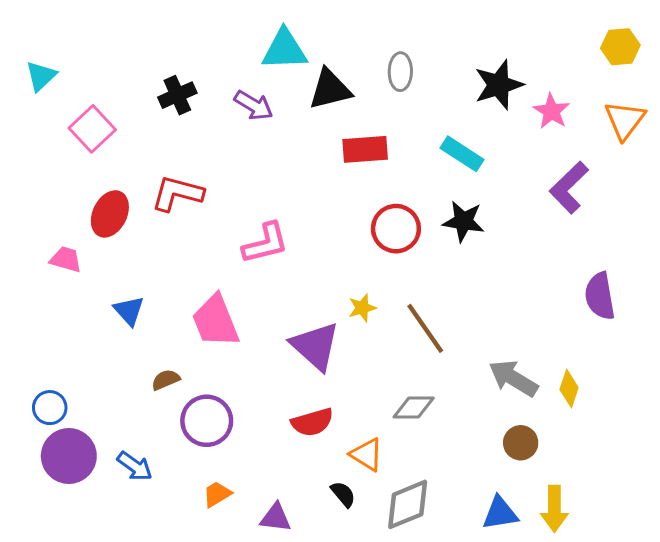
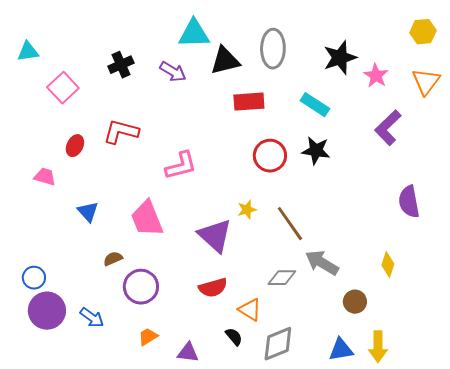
gray ellipse: (400, 72) -> (273, 49), size x1.5
cyan triangle: (41, 76) -> (28, 52), turned 35
red ellipse: (110, 214) -> (75, 146), size x0.7
gray arrow: (513, 378) -> (322, 263), moved

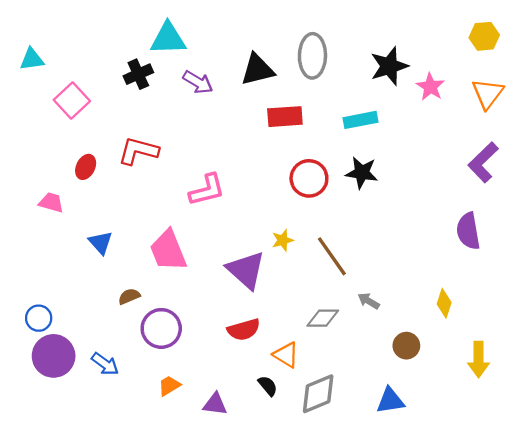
cyan triangle: (194, 34) -> (168, 39), moved
cyan rectangle: (315, 105) -> (361, 120), turned -44
purple L-shape: (388, 128) -> (483, 162), moved
gray arrow: (322, 263) -> (369, 301), size x0.6
yellow arrow: (378, 347) -> (479, 359), moved

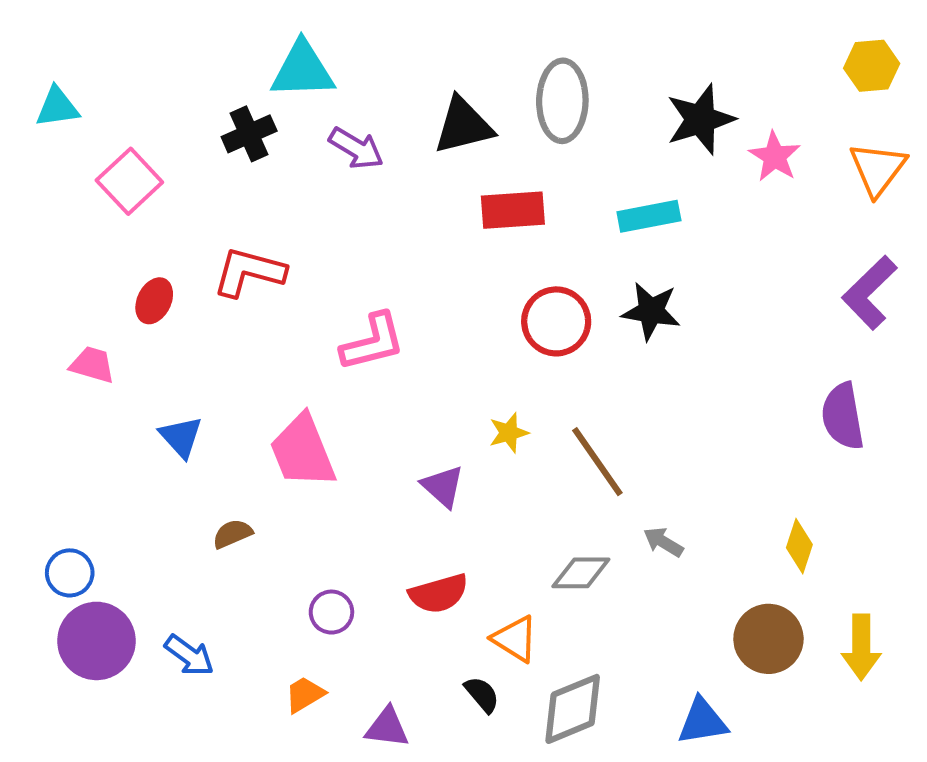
purple triangle: (246, 270) -> (443, 486), size x0.6
purple circle: (161, 328) -> (331, 612), moved, size x0.6
brown circle: (406, 346) -> (768, 639), moved, size x1.4

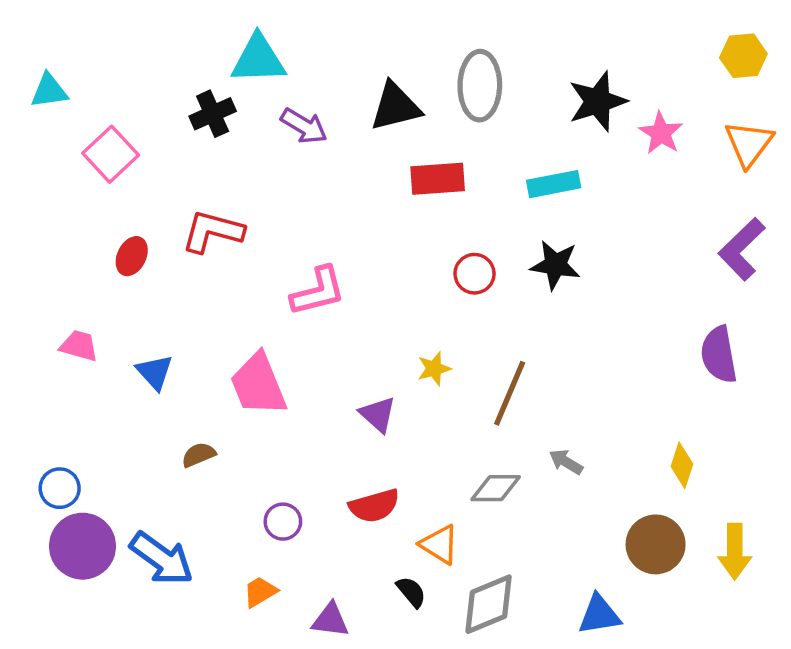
red circle: (556, 321) -> (475, 274), size x0.7
pink trapezoid: (92, 365) -> (79, 346), moved
brown line: (597, 462) -> (510, 393), turned 58
blue arrow: (189, 655) -> (162, 558), size x1.5

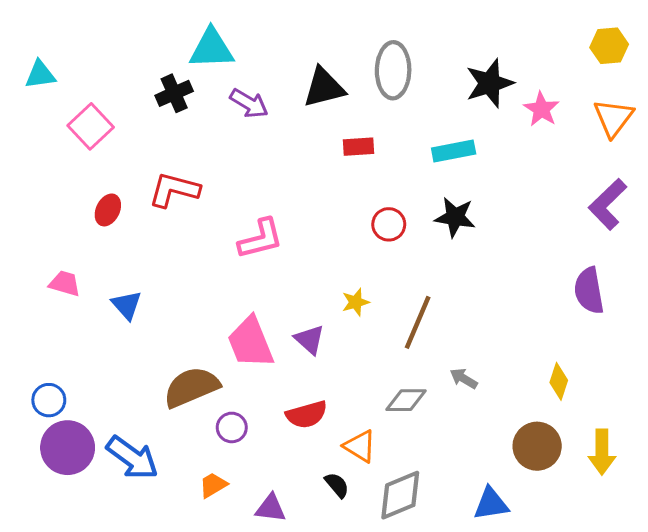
red rectangle: (438, 179) -> (358, 147), size x0.7
pink trapezoid: (258, 384) -> (250, 342), moved
brown semicircle: (199, 455) -> (191, 387), moved, size x2.0

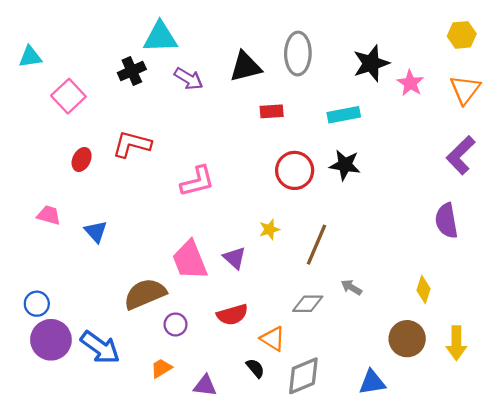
red circle: (389, 224) -> (295, 170), size x1.5

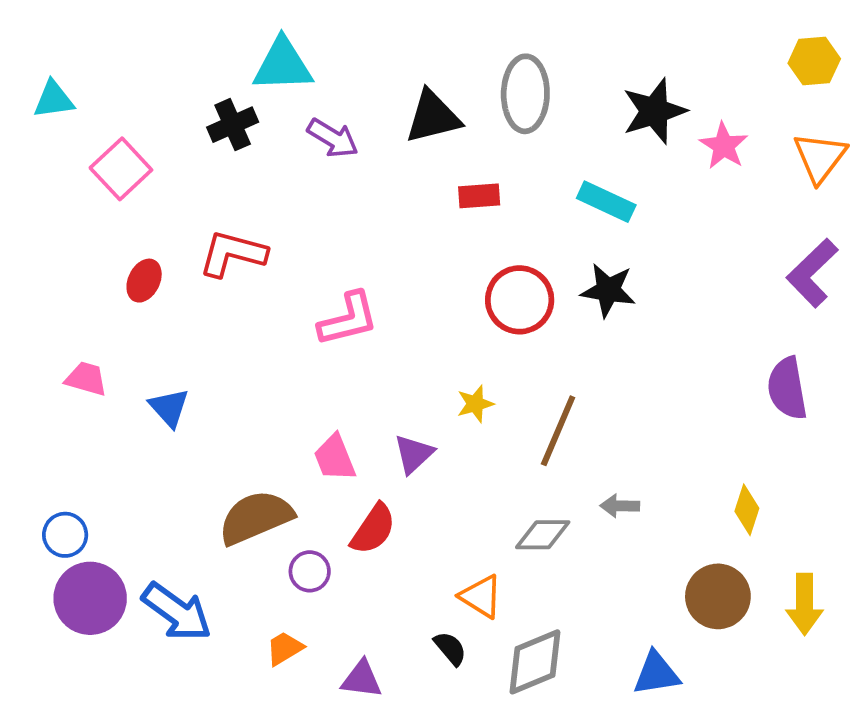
cyan rectangle: (344, 115) -> (606, 202), turned 36
purple triangle: (235, 258) -> (414, 454), turned 35
pink trapezoid: (190, 260) -> (335, 458), size x0.7
gray arrow: (351, 287) -> (620, 506), turned -30
red semicircle: (232, 315) -> (373, 529), moved, turned -40

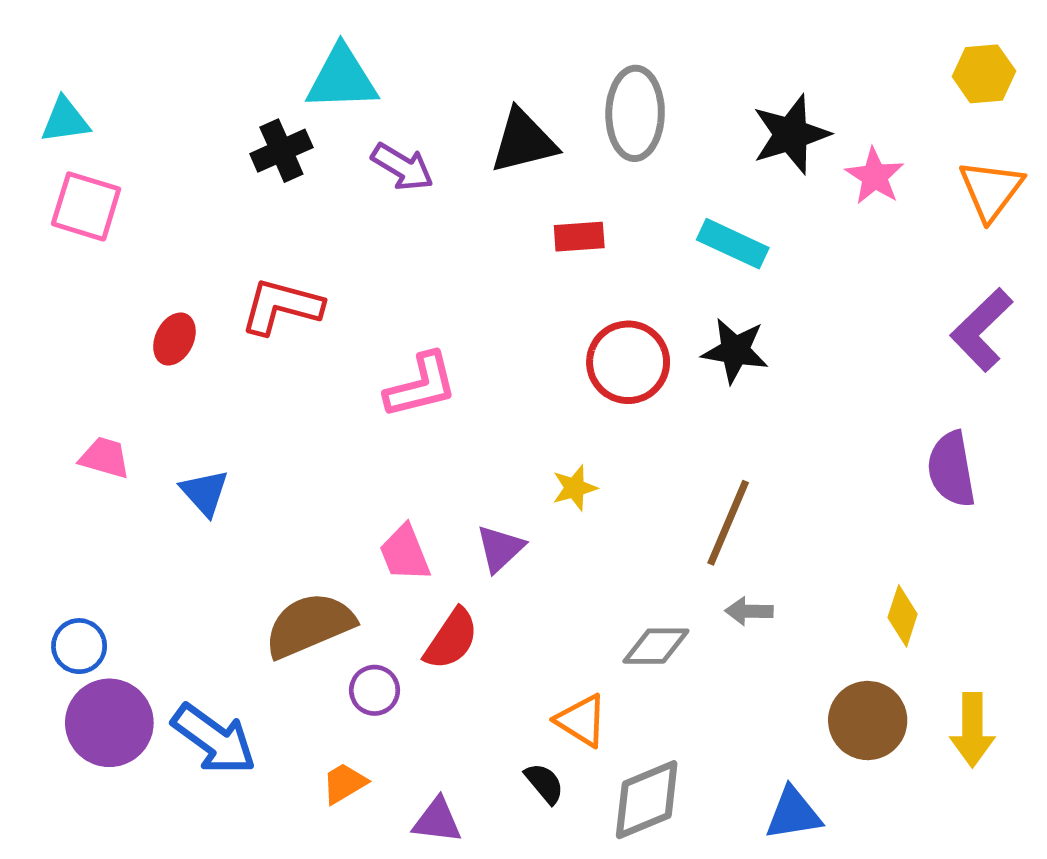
pink square: (121, 169) -> (86, 206), moved, turned -30
brown line: (558, 431) -> (728, 523), moved

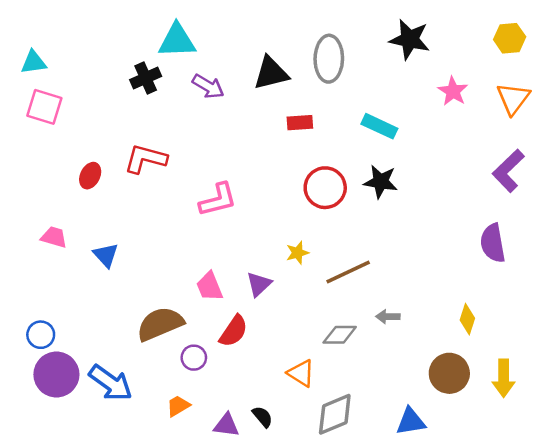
black star: (791, 134) -> (410, 39), moved, turned 30
brown line: (728, 523) -> (348, 272), moved, turned 42
black semicircle: (544, 783) -> (263, 417), moved

